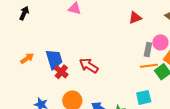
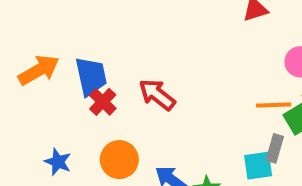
gray rectangle: (148, 50) -> (275, 148), moved
orange arrow: (27, 58) -> (39, 70), size x1.5

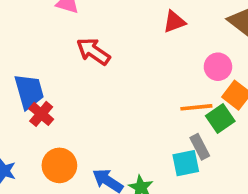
red arrow: (157, 95) -> (93, 51), moved
gray rectangle: (275, 148) -> (200, 147), turned -40

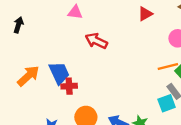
red cross: (41, 114) -> (69, 86), turned -35

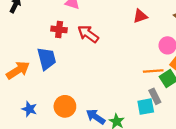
orange arrow: (28, 76) -> (18, 70), moved
red cross: (69, 86) -> (59, 29), moved

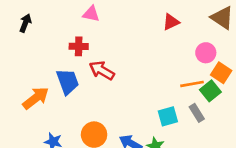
red arrow: (88, 34) -> (102, 70), moved
cyan square: (146, 107) -> (168, 116), moved

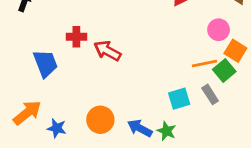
red cross: (79, 46) -> (76, 37), moved
blue trapezoid: (68, 82) -> (45, 63), moved
orange arrow: (36, 98) -> (27, 113), moved

